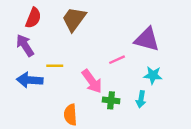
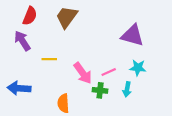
pink line: (117, 60) -> (109, 72), moved
blue arrow: (30, 80) -> (19, 88), moved

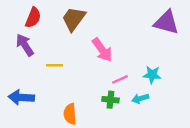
purple triangle: (132, 35) -> (166, 22), moved
pink arrow: (83, 73) -> (102, 50), moved
cyan arrow: (127, 89) -> (140, 98), turned 64

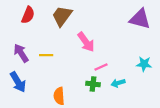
purple arrow: (25, 45) -> (21, 53), moved
cyan star: (152, 75) -> (144, 64), moved
blue arrow: (21, 97) -> (18, 82), turned -125

